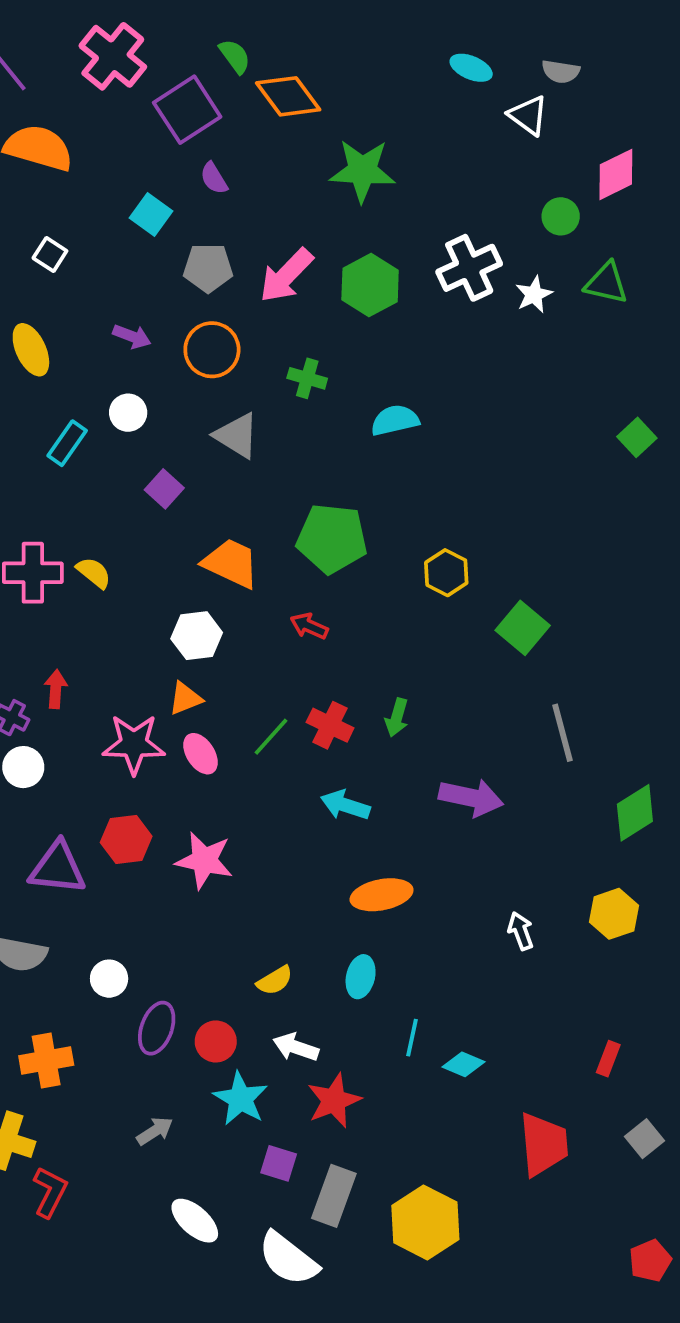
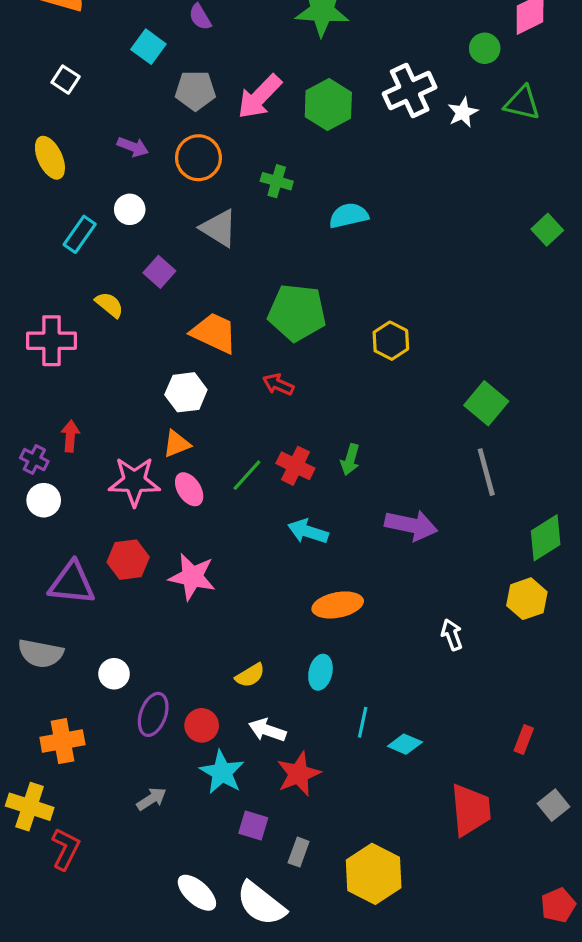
yellow semicircle: (94, 573) -> (109, 305), moved
green square: (523, 628) -> (486, 403), moved
yellow hexagon: (614, 914) -> (527, 599), moved
gray rectangle: (334, 1196) -> (299, 852), size x0.6
white ellipse: (195, 1221) -> (197, 893), moved

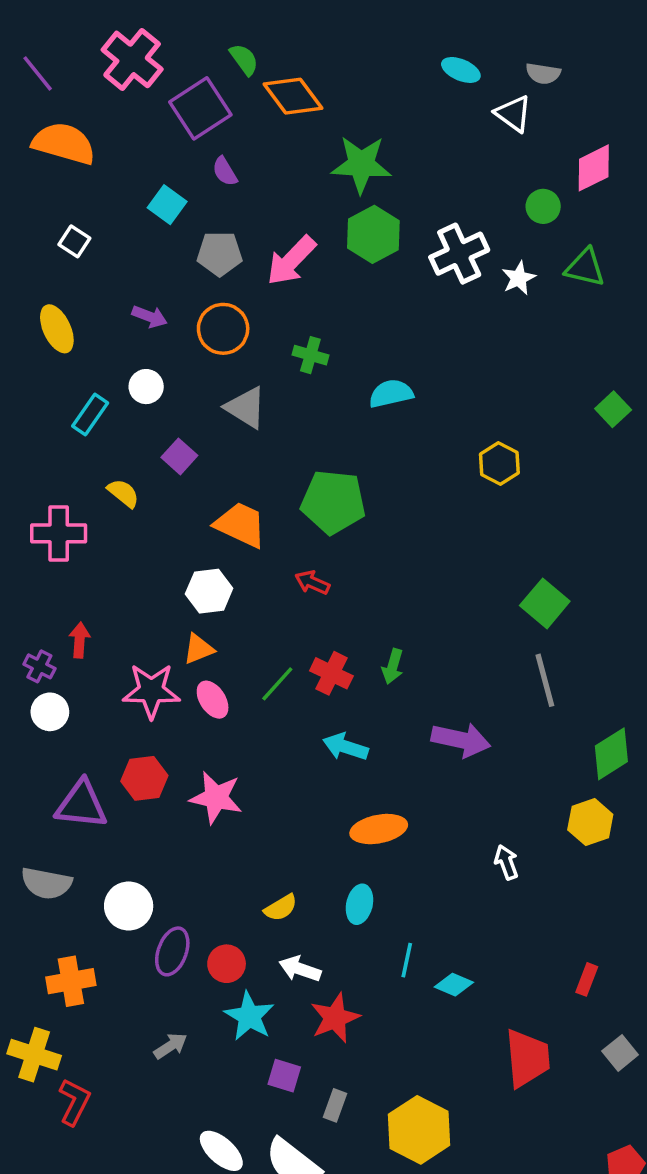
green hexagon: (328, 105) -> (373, 234), moved
yellow hexagon: (391, 341) -> (499, 463), moved
white circle: (114, 674) -> (129, 906), size x1.4

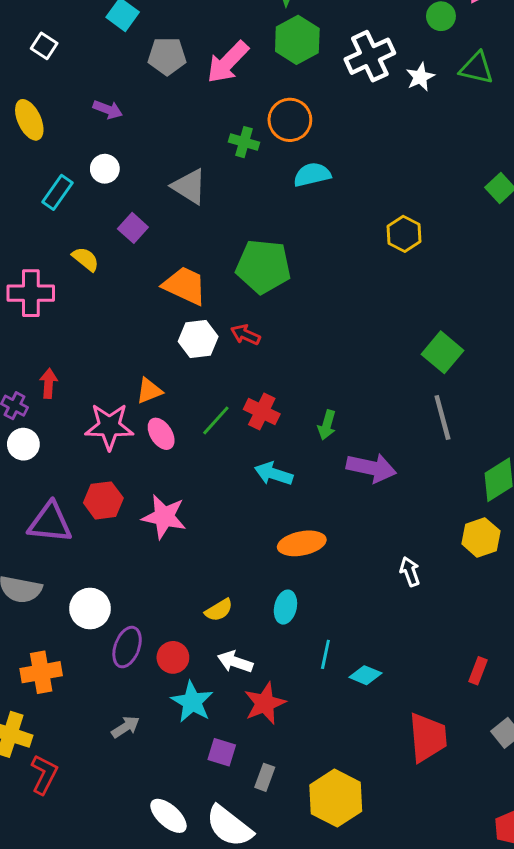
orange circle: (223, 329) -> (290, 120), moved
white hexagon: (209, 591) -> (198, 339), moved
green arrow: (393, 666) -> (327, 425), moved

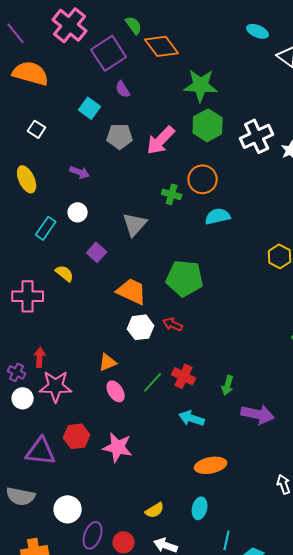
gray triangle: (189, 186) -> (135, 224), turned 40
pink star: (109, 426) -> (56, 386), moved

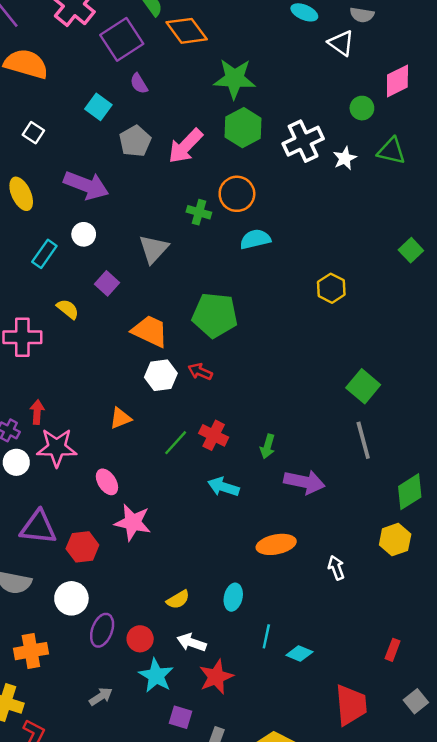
gray pentagon: (120, 136) -> (135, 141), turned -30
purple arrow: (80, 172) -> (86, 185), size x1.8
pink ellipse: (116, 391) -> (107, 482), moved
red hexagon: (77, 436) -> (82, 547), moved
orange ellipse: (211, 465) -> (276, 544), moved

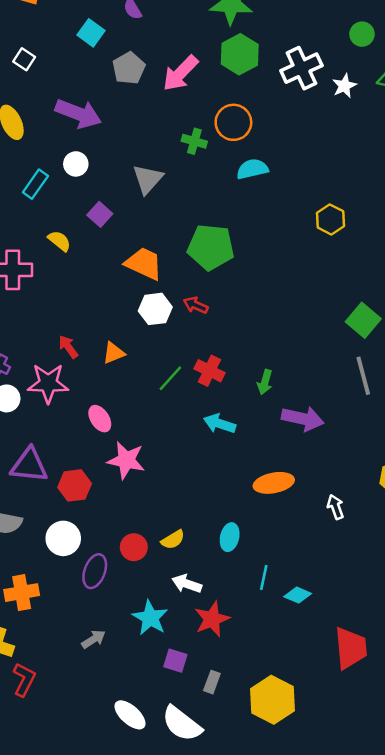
red arrow: (37, 412) -> (68, 347), moved, turned -40
red circle: (140, 639) -> (134, 547), moved

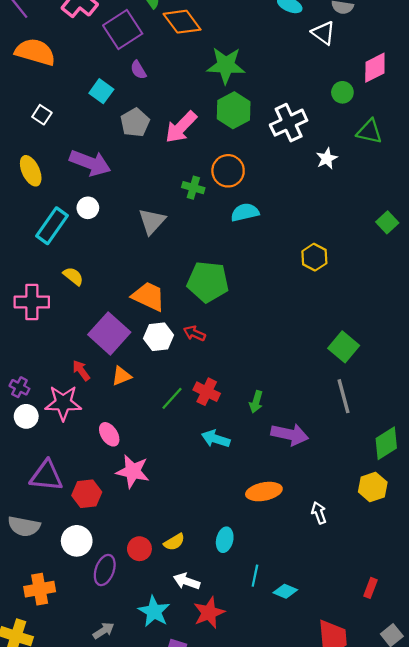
white star: (344, 86) -> (327, 158), moved
cyan rectangle: (35, 184) -> (52, 226), size x1.4
purple square: (100, 214) -> (109, 333), moved, size x1.8

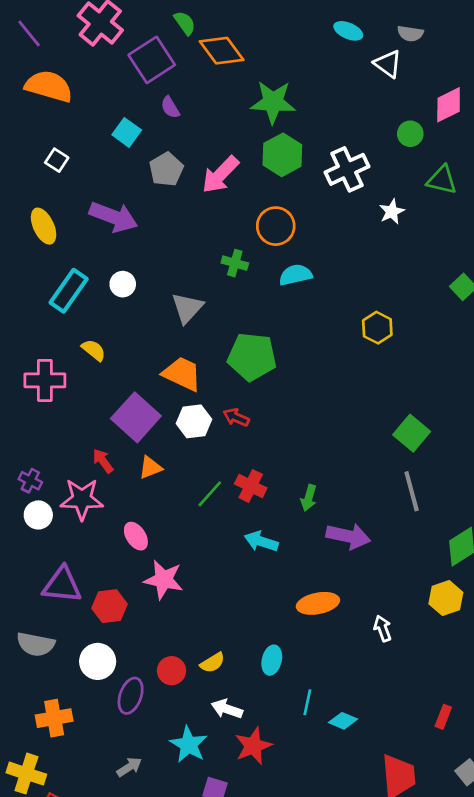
green cross: (193, 188) -> (235, 263), moved
white circle: (88, 208) -> (123, 284), moved
gray triangle: (152, 221) -> (187, 308), moved

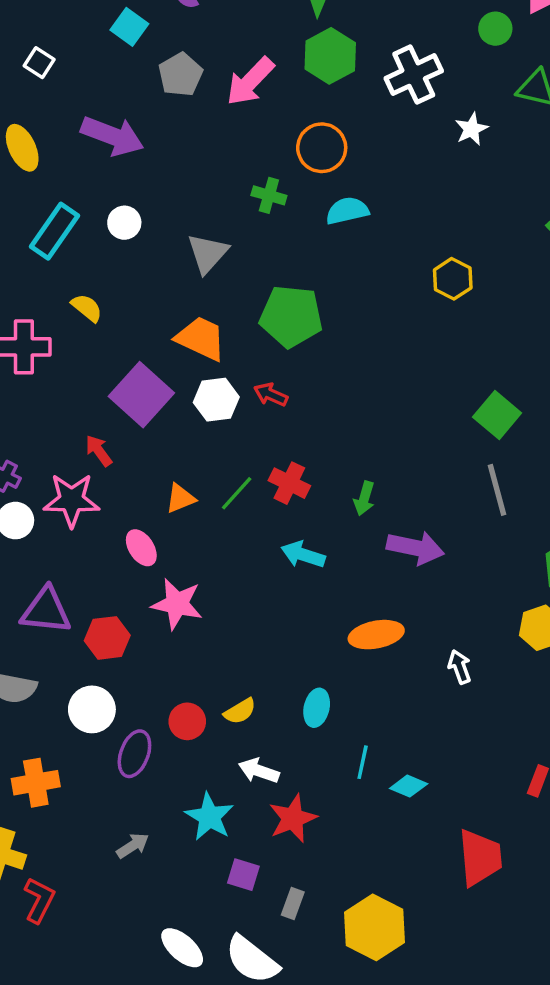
orange triangle: (150, 467) -> (180, 498), moved

